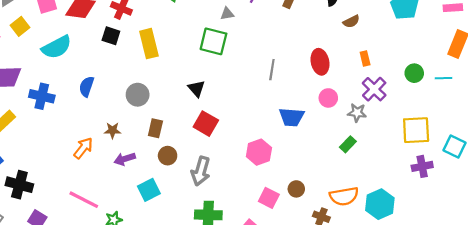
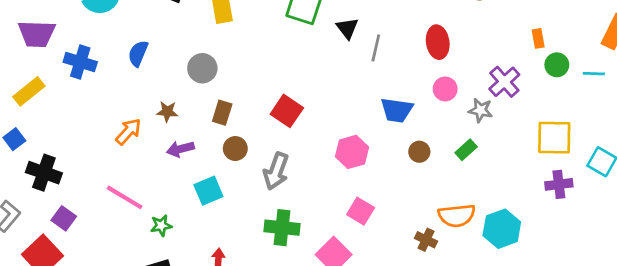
orange rectangle: (365, 58) -> (538, 38), moved
black triangle: (196, 88) -> (347, 28), moved
brown circle: (296, 189) -> (419, 152), moved

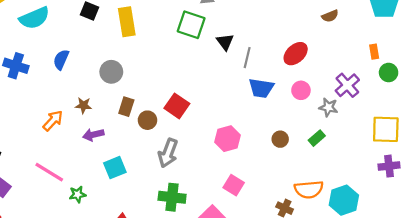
red ellipse: (438, 42) -> (296, 54), turned 55
blue trapezoid: (397, 110) -> (261, 88), moved
brown circle: (235, 149) -> (147, 120), moved

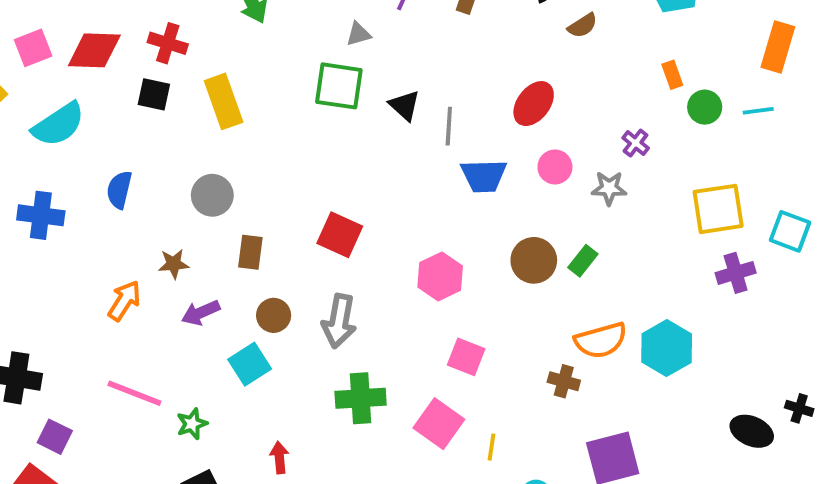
purple cross: (347, 85) -> (636, 143), size x0.6
brown circle: (147, 120) -> (274, 315), moved
green rectangle: (317, 138) -> (583, 261), moved
brown circle: (280, 139) -> (534, 260), size x1.5

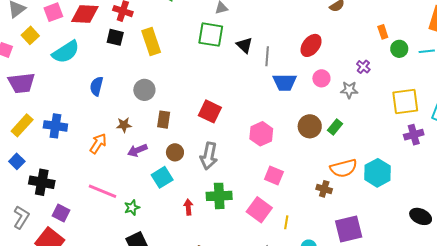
blue cross: (41, 215) -> (55, 126), moved
red arrow: (279, 458) -> (188, 207), moved

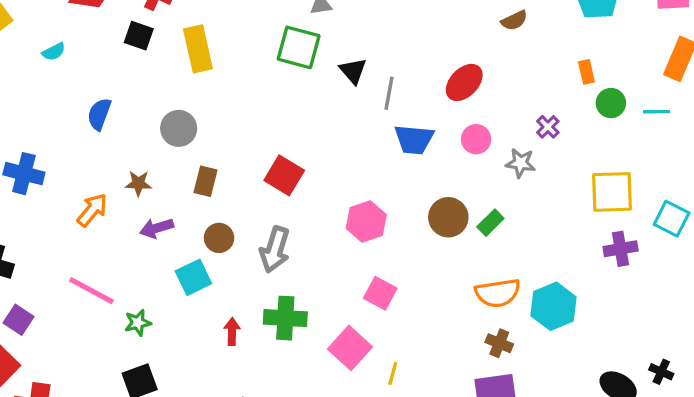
cyan semicircle: (66, 52) -> (54, 52), size x0.5
brown cross: (324, 189) -> (499, 343), moved

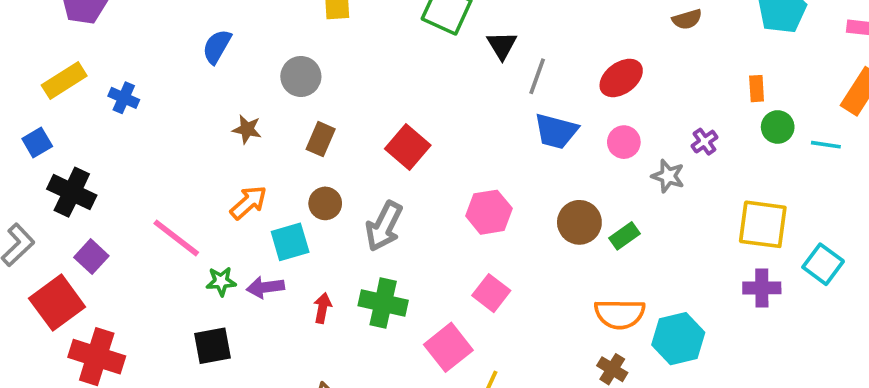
blue cross: (24, 174) -> (124, 98), size x0.7
orange arrow: (92, 210) -> (248, 203), moved
purple arrow: (157, 228) -> (265, 287), moved

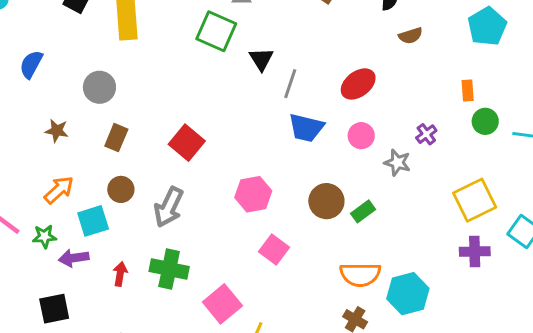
yellow square: (763, 224) -> (475, 200), turned -33
green star: (221, 281) -> (44, 236), moved
pink square: (491, 293) -> (274, 249), moved
black square: (212, 346) -> (54, 309), moved

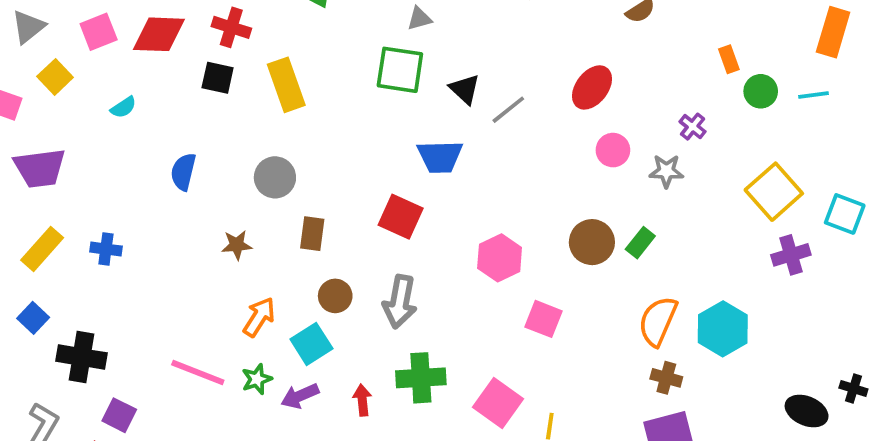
gray line: (290, 84) -> (508, 110), turned 48
blue trapezoid: (306, 128) -> (440, 157), moved
orange semicircle: (360, 275) -> (658, 321), turned 129

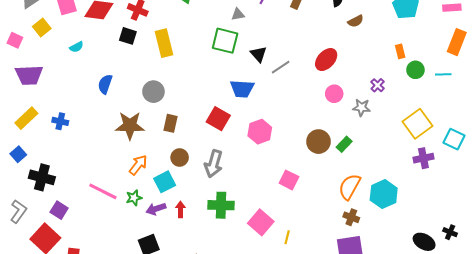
brown star: (237, 245) -> (130, 126), size x1.8
pink hexagon: (500, 258) -> (260, 132), moved
red arrow: (362, 400) -> (180, 209), moved

